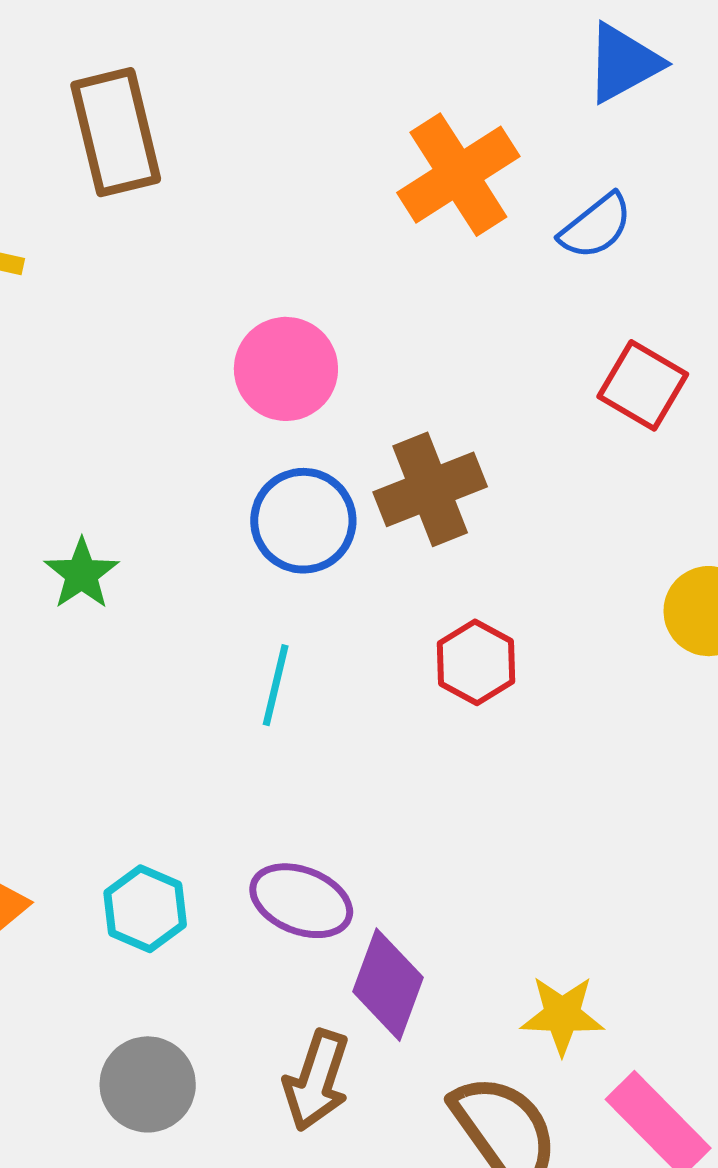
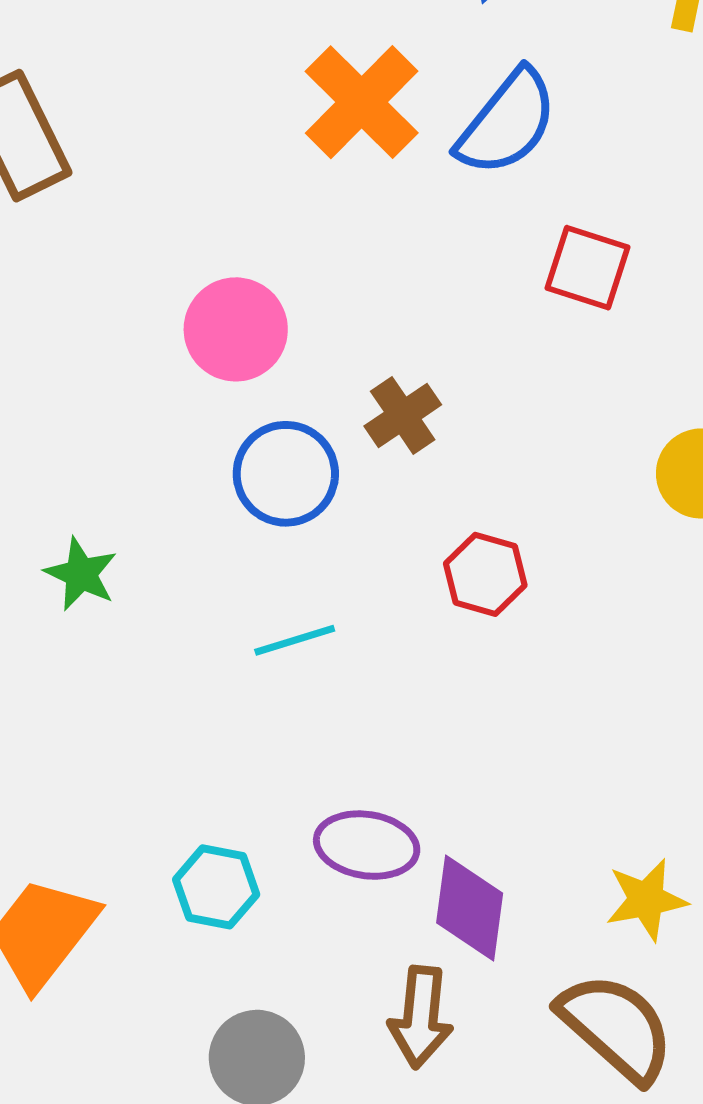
blue semicircle: (596, 226) -> (507, 123), size x1.5
brown cross: (430, 489) -> (403, 415), size x0.7
cyan line: (276, 685) -> (295, 640), turned 72

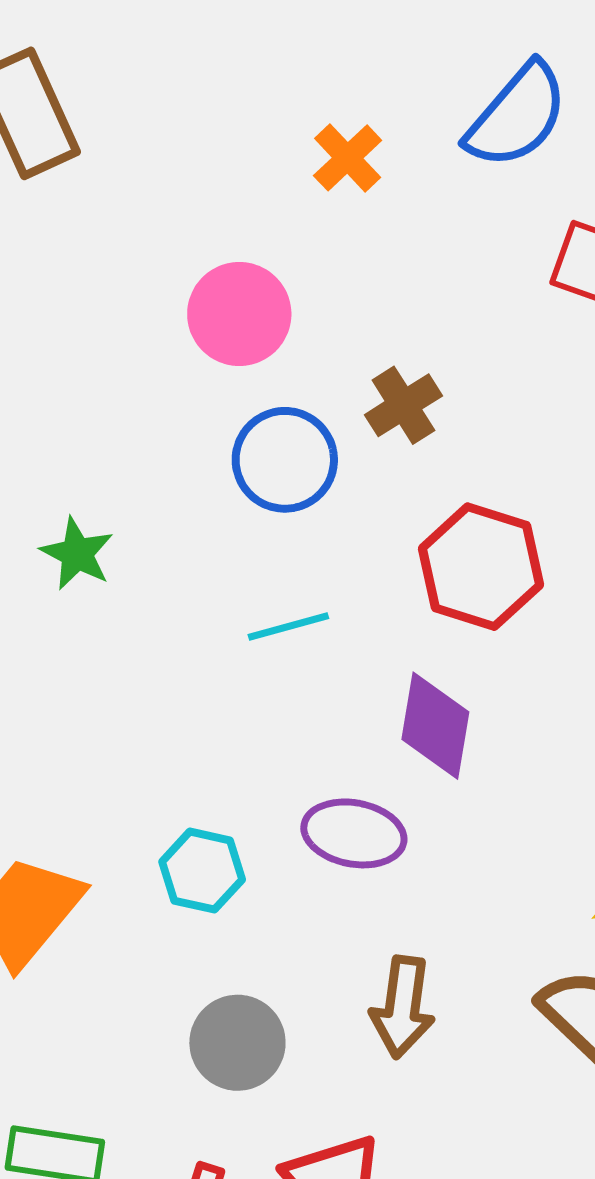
orange cross: (362, 102) -> (348, 158), moved, size x0.6
red hexagon: (485, 574) -> (481, 567), size x1.5
purple diamond: (470, 908) -> (435, 726), moved

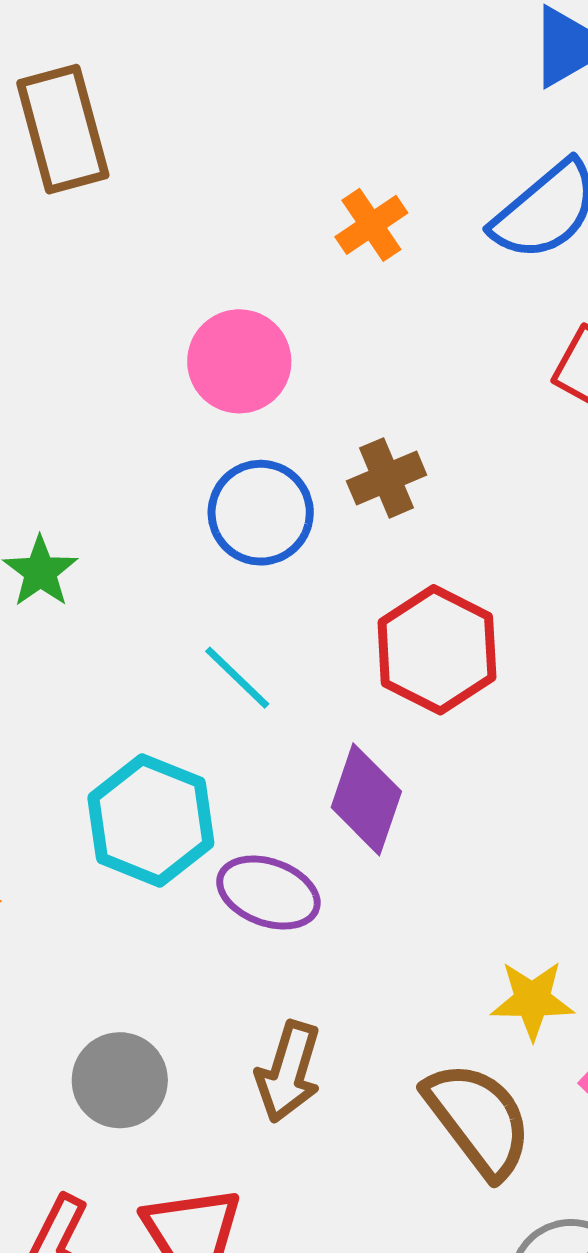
cyan line: (288, 626) -> (237, 678), turned 50
cyan hexagon: (202, 871) -> (151, 820), moved, size x1.5

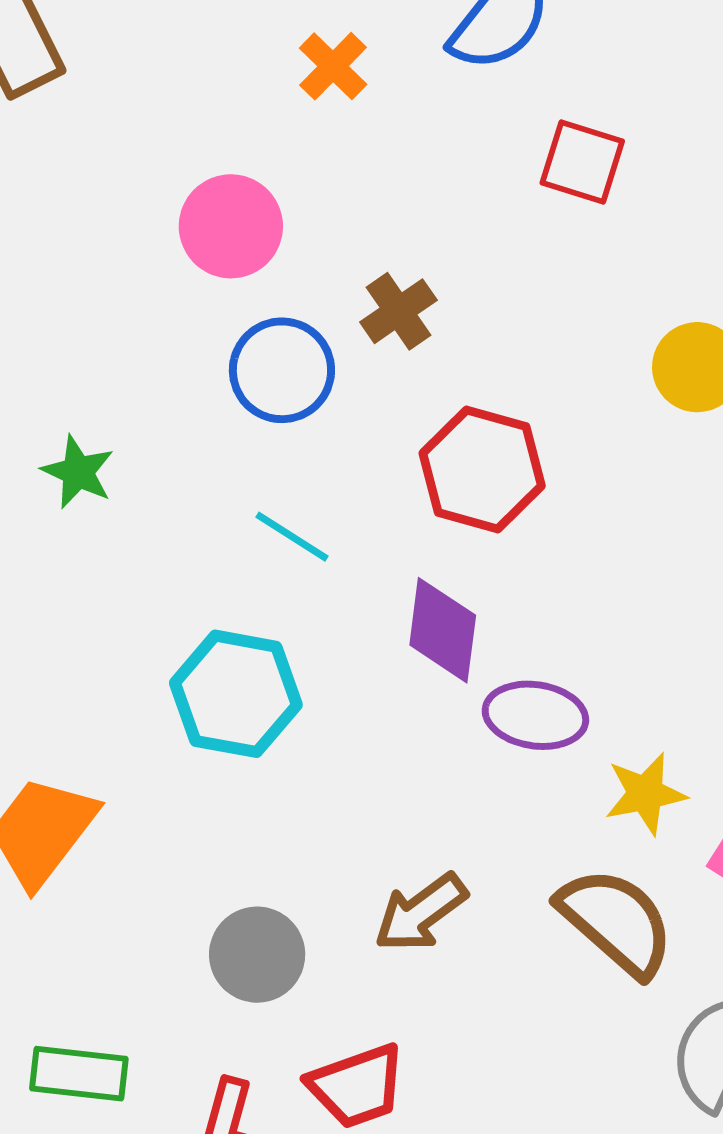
purple ellipse: (268, 893) -> (535, 715), moved
brown arrow: (288, 1072) -> (421, 913), turned 48

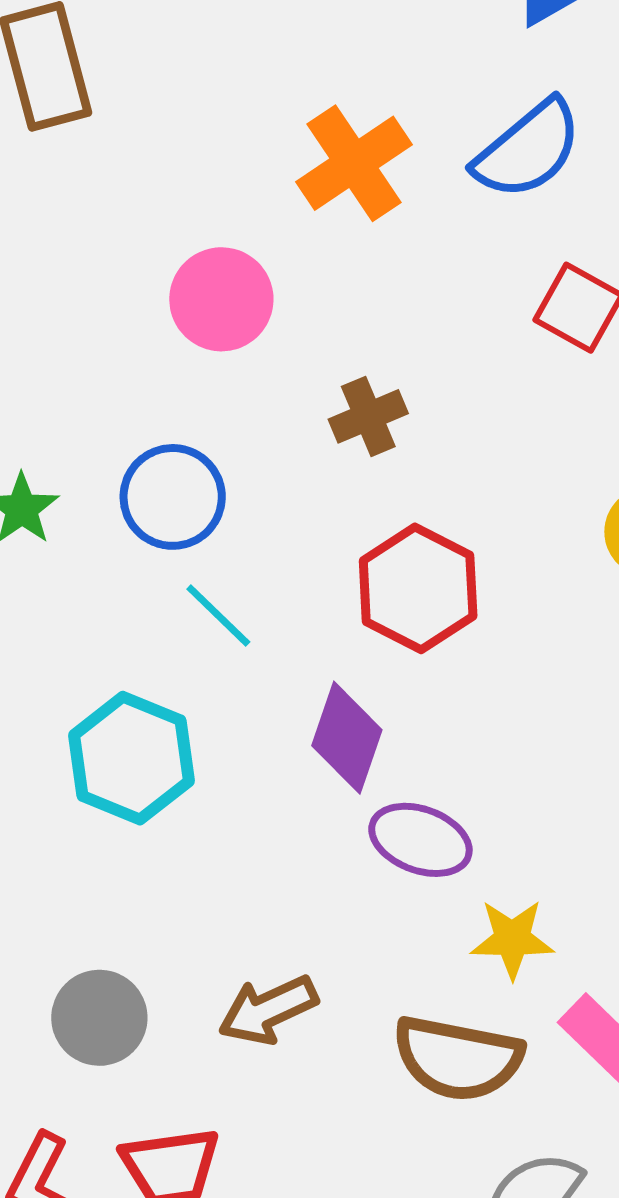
orange cross: (333, 66) -> (354, 163), size x1.6
blue circle: (282, 370) -> (173, 497), moved
brown semicircle: (616, 922) -> (458, 1058), turned 138

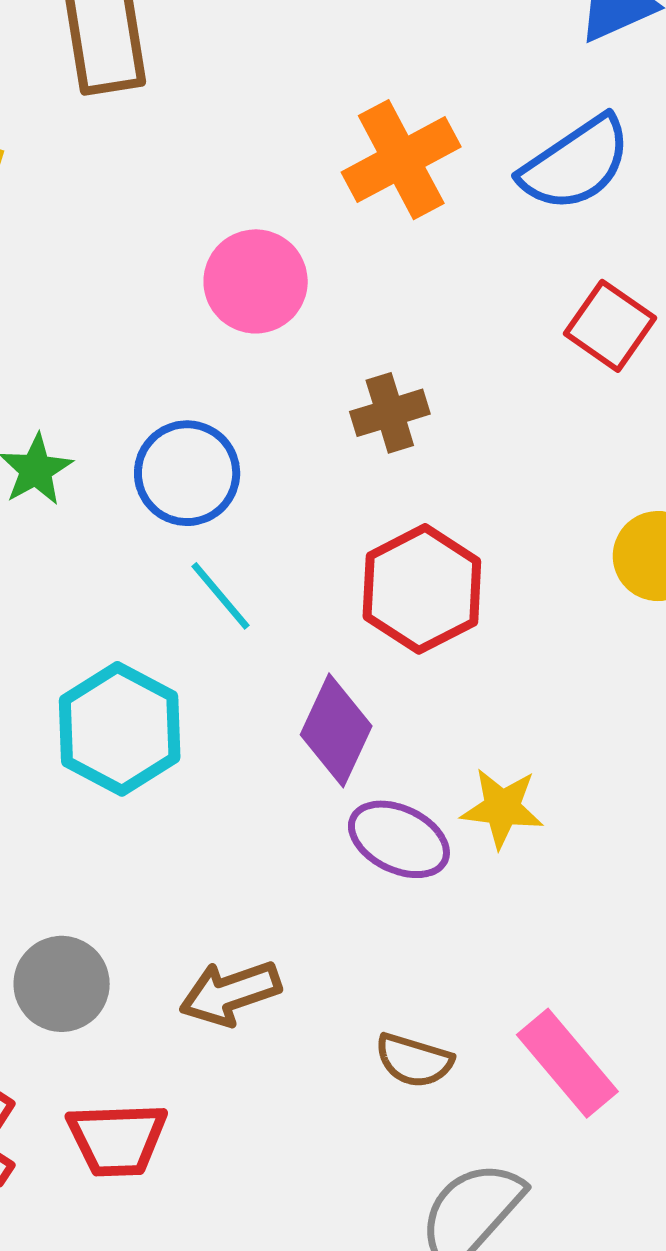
yellow star: (512, 939) -> (502, 808), moved
brown semicircle: (458, 1058) -> (414, 1060), size x0.6

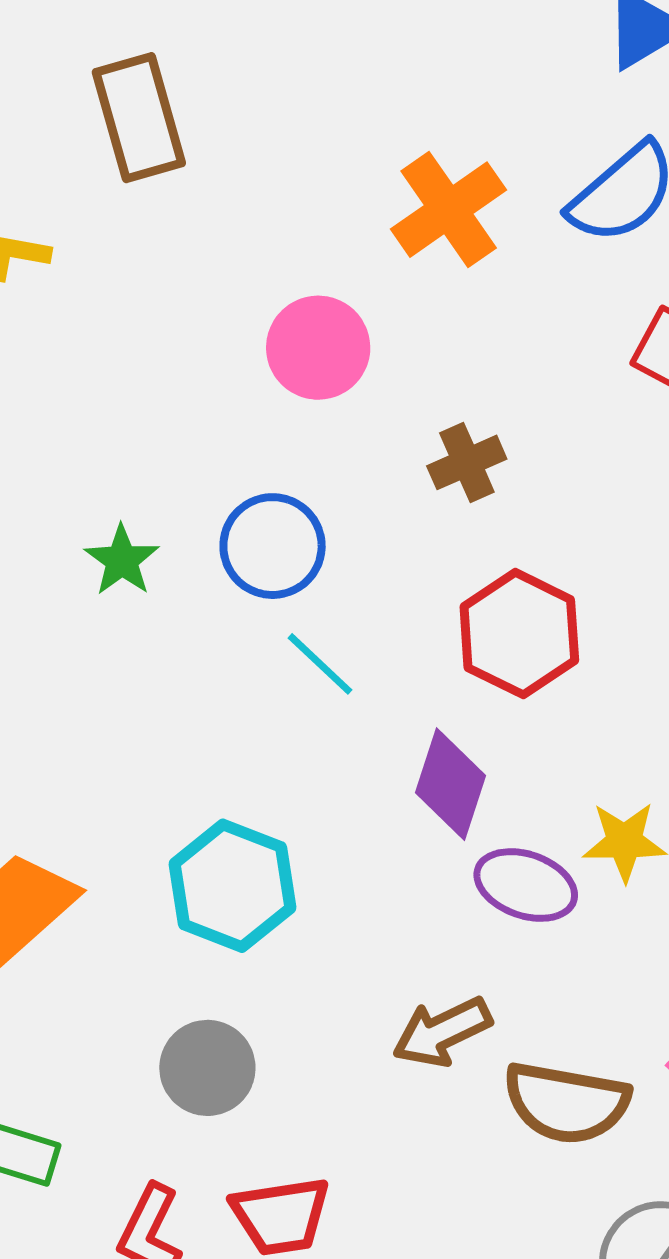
cyan hexagon: (120, 729) -> (232, 886), moved
brown arrow: (230, 993) -> (442, 1032), moved
brown semicircle: (414, 1060) -> (566, 1103), size x1.6

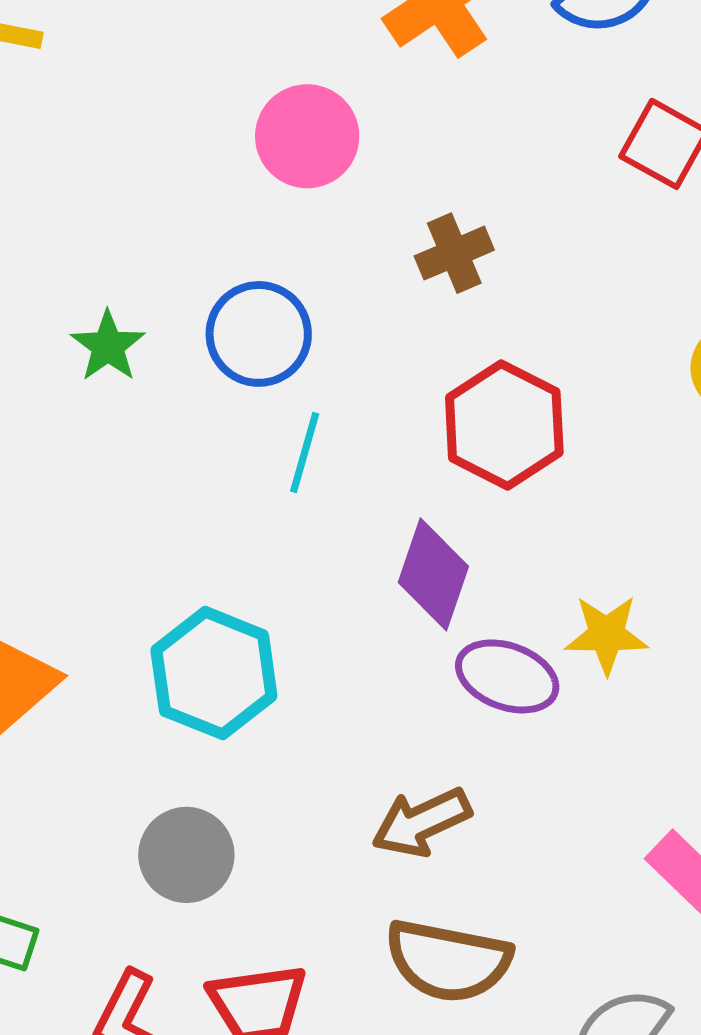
cyan line: (320, 664) -> (305, 453), turned 62
brown semicircle: (566, 1103) -> (448, 961), moved

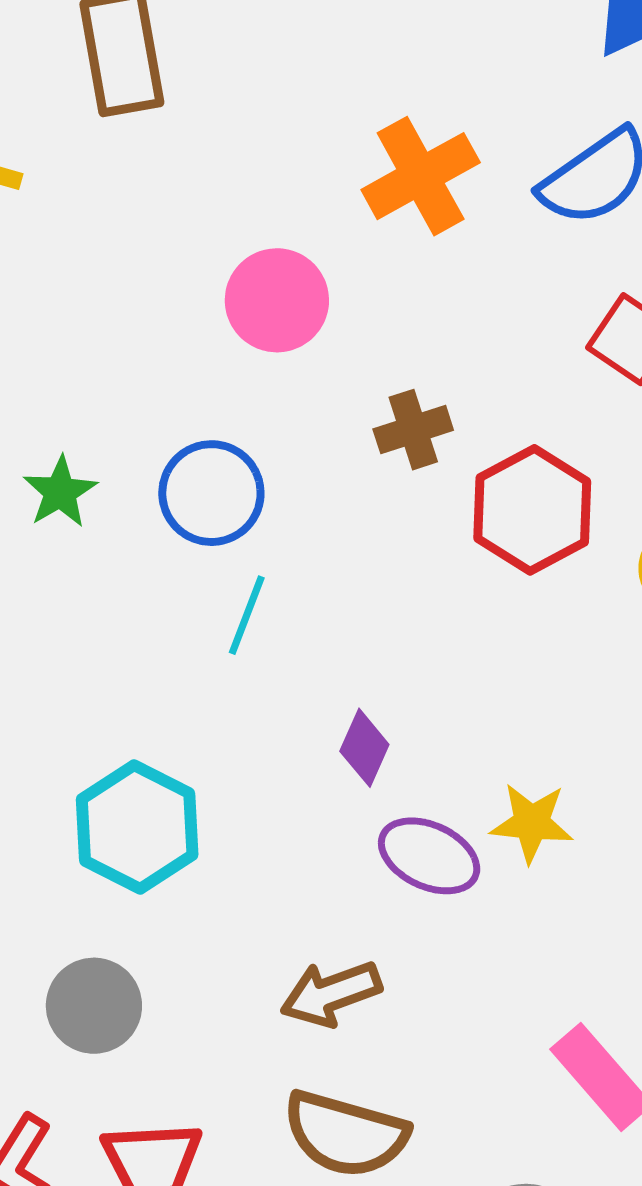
red hexagon: (504, 425) -> (532, 510), moved
purple diamond: (433, 574) -> (364, 748), size x0.7

